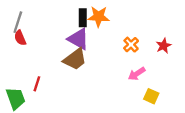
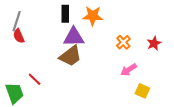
black rectangle: (83, 18) -> (65, 14), moved
purple triangle: (78, 39) -> (74, 37), turned -30
red line: (37, 84) -> (35, 79), turned -64

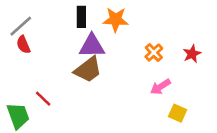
gray line: (17, 21) -> (21, 26), turned 30

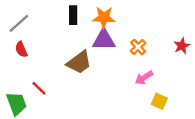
red semicircle: (23, 45) -> (21, 49), moved
purple triangle: (92, 46) -> (104, 40), moved
red star: (192, 54) -> (182, 46), moved

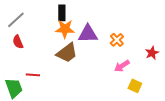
orange star: (104, 17) -> (65, 29), moved
red star: (182, 46) -> (152, 53), moved
red line: (39, 88) -> (33, 75), turned -40

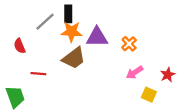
gray line: (16, 20) -> (45, 22), moved
red star: (152, 53) -> (168, 75), moved
red line: (33, 75) -> (38, 74), moved

